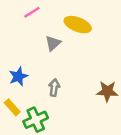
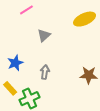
yellow ellipse: (78, 25) -> (85, 19), moved, turned -45

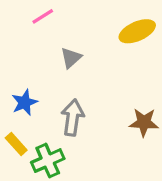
gray arrow: (45, 72) -> (73, 117), size x1.5

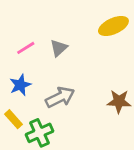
pink line: (43, 16) -> (26, 48), moved
gray arrow: (73, 117) -> (60, 97), turned 56

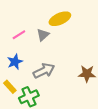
yellow ellipse: (113, 26) -> (60, 19), moved

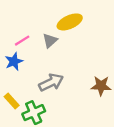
blue star: (15, 62) -> (14, 61), moved

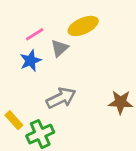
pink line: (22, 41) -> (35, 34), moved
blue star: (14, 61) -> (30, 61), moved

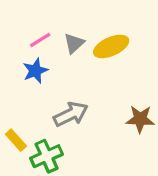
yellow ellipse: (83, 26) -> (111, 46), moved
gray triangle: (60, 48) -> (74, 43), moved

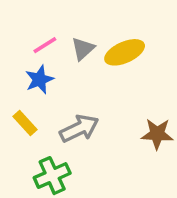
yellow rectangle: (16, 140) -> (25, 123), moved

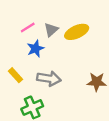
blue star: (39, 80) -> (36, 49), moved
gray arrow: (79, 128) -> (49, 79), turned 35

